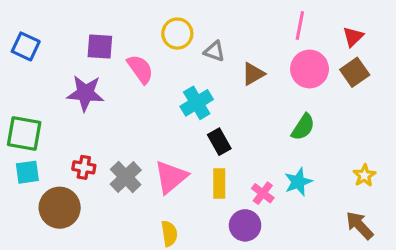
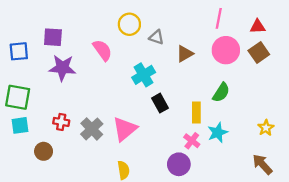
red triangle: (353, 37) -> (258, 27), turned 42
blue square: (26, 46) -> (19, 51), moved, turned -30
purple square: (100, 46) -> (53, 37), moved
yellow rectangle: (219, 183) -> (196, 112), moved
brown circle: (60, 208) -> (44, 151), size x0.6

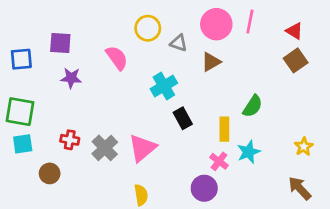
red triangle: (258, 27) -> (294, 31), turned 35
pink circle: (226, 50) -> (216, 24), moved
purple star: (62, 68) -> (71, 78), size x0.7

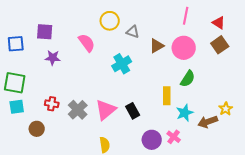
pink circle: (216, 24) -> (184, 48), moved
black rectangle: (183, 118) -> (133, 111), moved
pink cross: (219, 161) -> (174, 137), moved
brown arrow: (300, 188) -> (208, 122), moved, turned -66

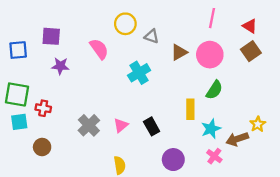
red cross: (52, 104) -> (43, 108), moved
pink triangle: (106, 110) -> (121, 125), size x0.6
pink cross: (174, 137) -> (214, 156), moved

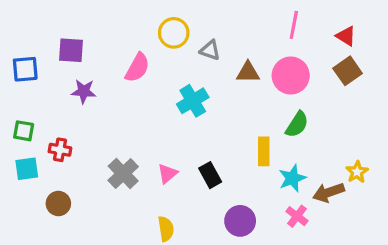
pink semicircle: (99, 49) -> (137, 68), turned 65
brown triangle: (179, 52) -> (248, 72), turned 30
green square: (17, 95) -> (24, 131), size x0.6

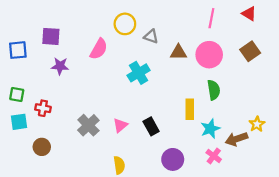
red triangle: (346, 36) -> (249, 14), moved
green semicircle: (297, 125) -> (214, 90), turned -42

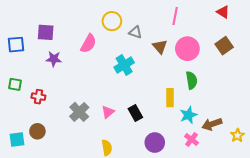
pink line: (211, 18) -> (175, 16), moved
brown triangle: (178, 52) -> (160, 47), turned 49
cyan square: (19, 122) -> (17, 139), moved
yellow star: (257, 124) -> (237, 135), moved

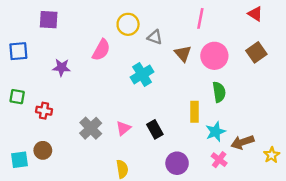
purple square: (46, 32) -> (49, 20), moved

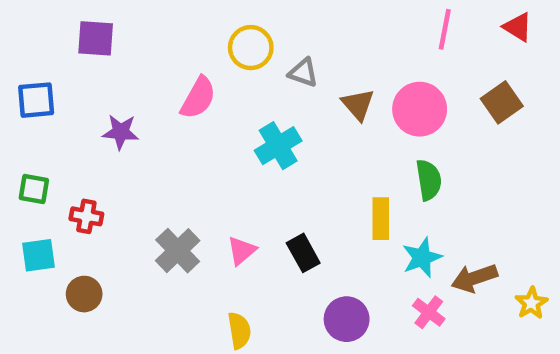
red triangle: (255, 14) -> (518, 27), moved
pink line: (200, 18) -> (445, 29), moved
cyan square: (19, 160) -> (38, 255), moved

